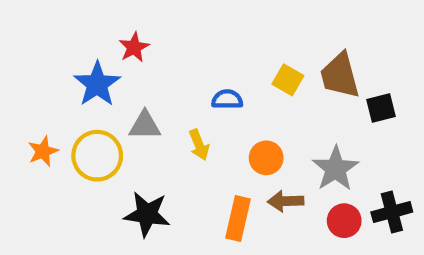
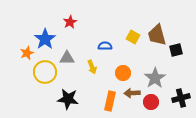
red star: (134, 47) -> (70, 22), moved
orange star: (43, 151) -> (27, 53), moved
red circle: (344, 221) -> (151, 102), moved

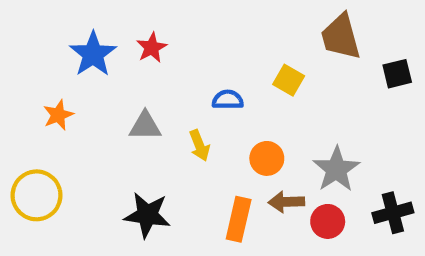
brown trapezoid: (157, 35) -> (341, 37), moved
blue star: (45, 39) -> (93, 54), moved
black square: (176, 50) -> (397, 74), moved
yellow circle: (45, 72) -> (36, 195), moved

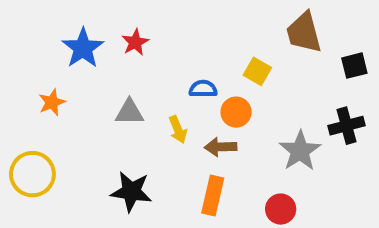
orange circle: (267, 158) -> (236, 112), moved
brown arrow: (286, 202) -> (221, 147), moved
black cross: (393, 213) -> (347, 126), moved
red circle: (328, 221) -> (281, 209), moved

